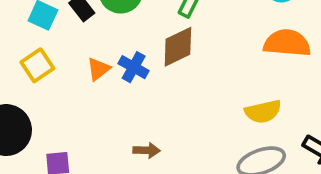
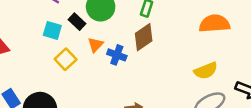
yellow square: (37, 65) -> (66, 59), moved
orange triangle: (98, 69) -> (95, 45), moved

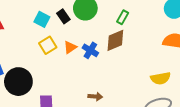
orange triangle: (95, 45) -> (70, 47), moved

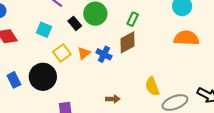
cyan square: (42, 19) -> (44, 30), moved
yellow semicircle: (161, 78) -> (152, 86), moved, turned 84
black circle: (18, 82) -> (43, 77), moved

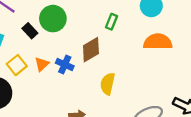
green rectangle: (133, 19) -> (111, 22), moved
yellow semicircle: (152, 86) -> (108, 84), moved, turned 36

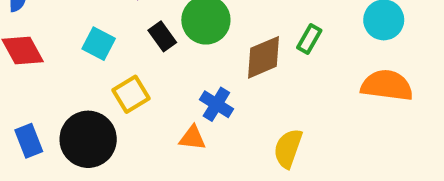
brown diamond: (91, 50) -> (264, 57), moved
orange triangle: (42, 64) -> (192, 138), moved, turned 42

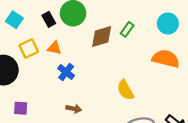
blue cross: (216, 104) -> (66, 72), moved
orange triangle: (192, 138) -> (54, 48), moved
yellow semicircle: (288, 148) -> (125, 90), moved, turned -55

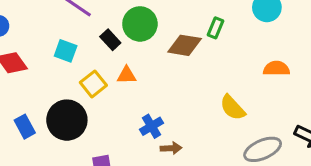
brown diamond: (102, 37) -> (185, 45), turned 40
orange semicircle: (166, 59) -> (276, 69), moved, size x0.7
blue cross: (66, 72) -> (152, 126), moved, turned 35

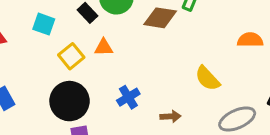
black circle: (67, 120) -> (70, 101), moved
brown arrow: (171, 148) -> (171, 116), moved

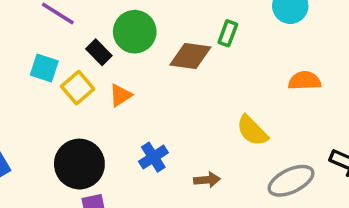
orange triangle: (104, 47) -> (120, 95), turned -30
yellow square: (71, 56) -> (78, 88), moved

